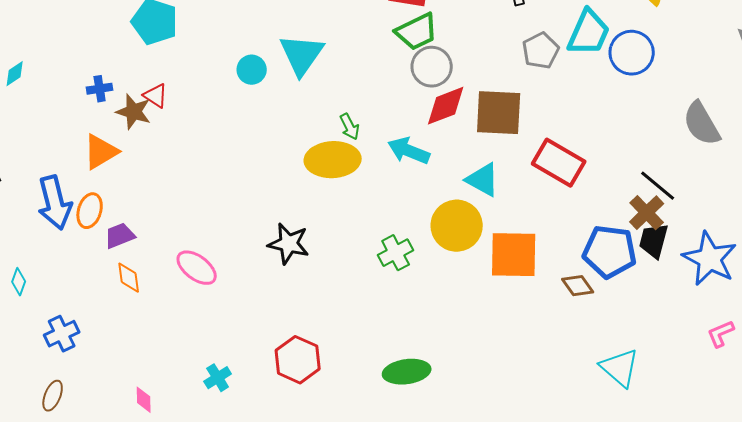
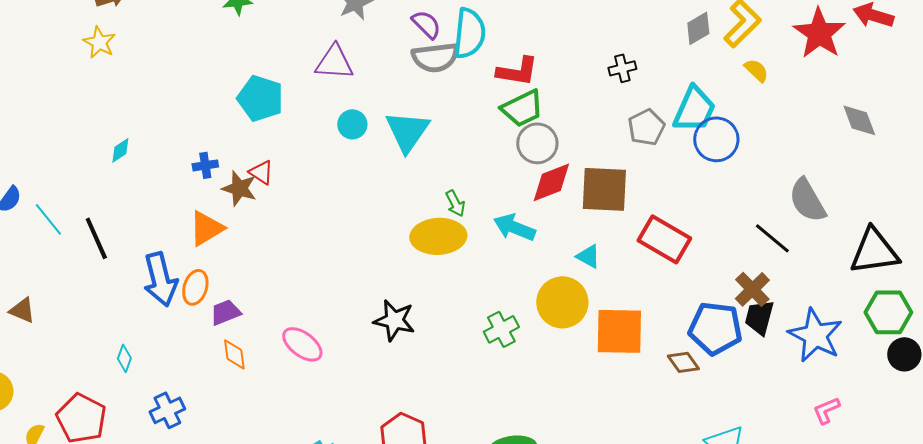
blue circle: (632, 53) -> (716, 139), moved
cyan circle: (252, 70) -> (352, 124), moved
cyan triangle: (483, 180) -> (588, 256), size x0.7
black line: (658, 186) -> (772, 238), moved

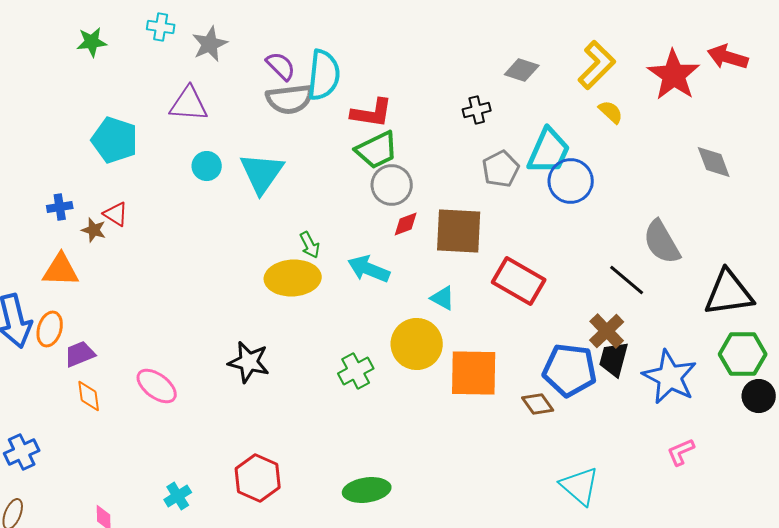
gray diamond: (698, 28) -> (522, 70), moved, turned 48
red diamond: (551, 182) -> (406, 224), size x0.6
brown star: (239, 188) -> (94, 230), size x0.7
orange triangle: (206, 228) -> (61, 270), turned 33

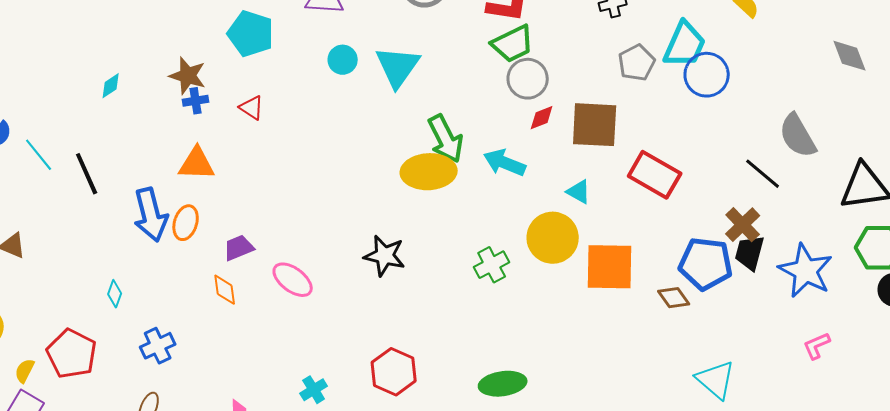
brown star: (94, 230) -> (188, 76), moved, size x1.5
green arrow: (310, 245) -> (446, 139), size x1.8
purple trapezoid: (80, 354) -> (239, 248), moved

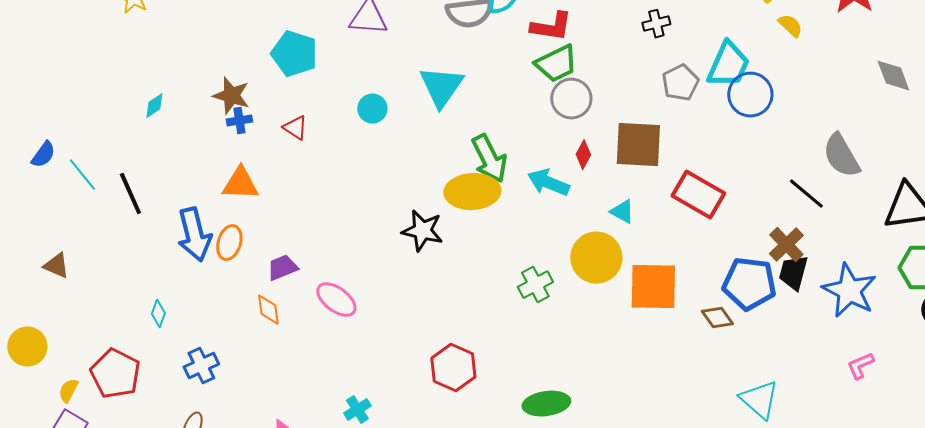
cyan circle: (343, 60) -> (372, 109), moved
red diamond: (542, 118) -> (583, 155), moved, turned -40
black star: (385, 256) -> (422, 231), moved
red hexagon: (394, 372) -> (453, 368), moved

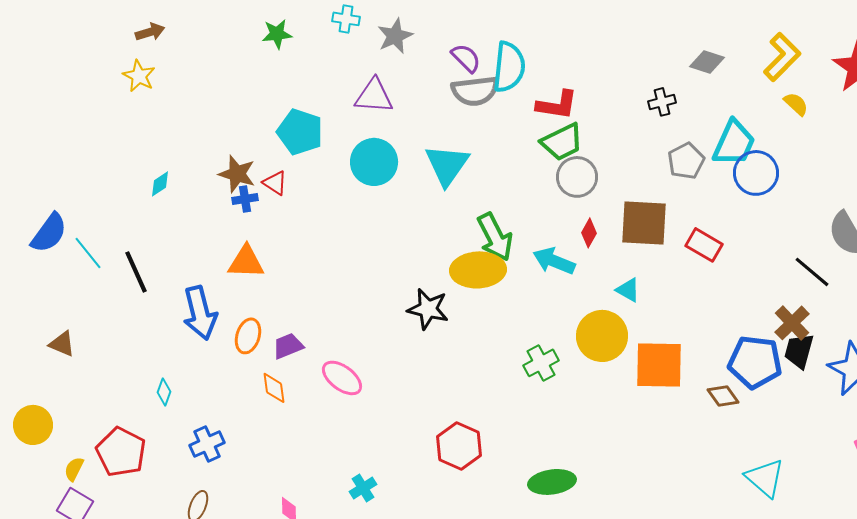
cyan circle: (372, 109) -> (374, 162), moved, size x1.6
red triangle: (295, 128) -> (275, 183), moved
blue semicircle: (43, 155) -> (49, 233), size x1.5
red rectangle: (698, 195) -> (704, 245), moved, size x0.7
orange ellipse: (229, 243) -> (248, 336), moved

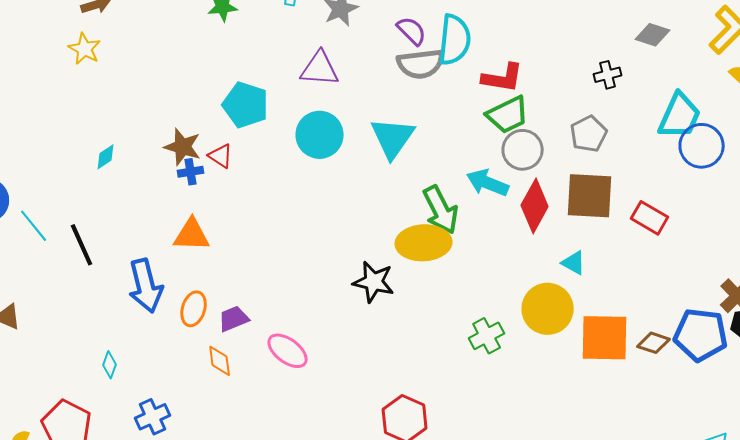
gray pentagon: (686, 161) -> (589, 134), moved
red diamond: (589, 233) -> (535, 206), size x1.8
cyan arrow: (554, 261) -> (488, 183), moved
brown diamond: (723, 396) -> (654, 343), moved, turned -36

